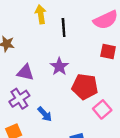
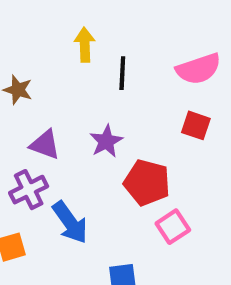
blue arrow: (45, 114) -> (70, 222), size x1.5

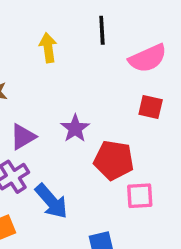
black line: (122, 73) -> (102, 30), moved
purple triangle: (45, 145) -> (23, 137), turned -44
pink square: (173, 227) -> (140, 196), turned 36

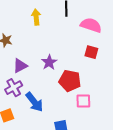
pink semicircle: (148, 58) -> (91, 25), turned -140

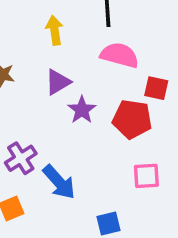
pink semicircle: (91, 25) -> (120, 55), moved
purple triangle: (20, 66) -> (58, 82), moved
red pentagon: (70, 81) -> (132, 119), moved

